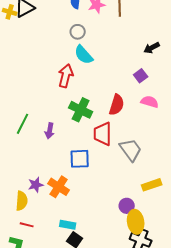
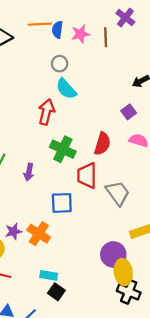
purple circle: (127, 206) -> (113, 254), size x1.5

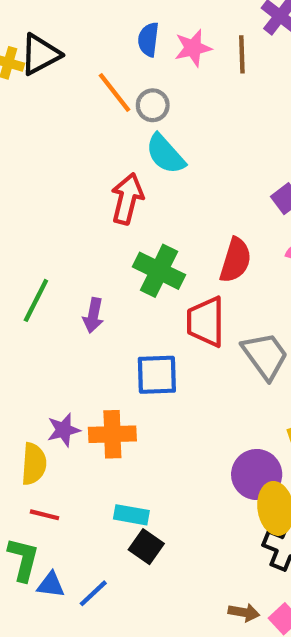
orange line: (40, 24) -> (114, 93), moved, turned 55
orange cross: (39, 234) -> (112, 434), turned -35

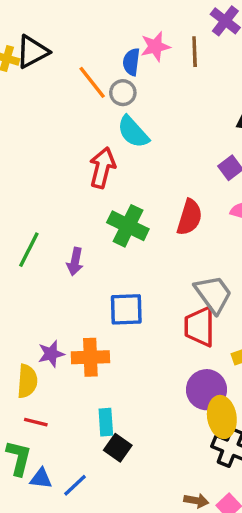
blue semicircle: (148, 39) -> (131, 62), moved
red trapezoid: (206, 322) -> (200, 327), moved
cyan rectangle: (131, 515) -> (106, 422), turned 76

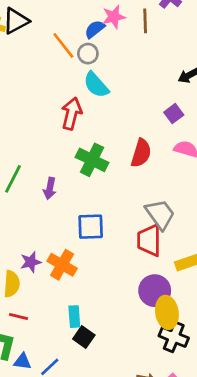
blue semicircle: (131, 62) -> (95, 29), turned 45
orange cross: (90, 357) -> (62, 265), turned 32

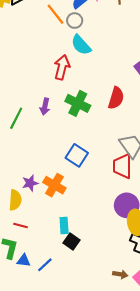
purple arrow: (50, 188) -> (45, 107), moved
blue square: (91, 227) -> (77, 155), turned 35

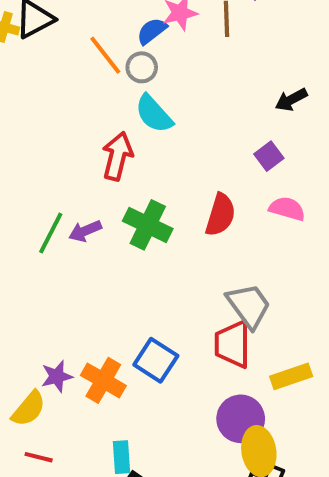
purple arrow: (45, 107) -> (85, 231), turned 56
green line: (16, 118) -> (51, 233), moved
blue square: (77, 155) -> (156, 360), moved
yellow semicircle: (15, 200) -> (29, 409), turned 36

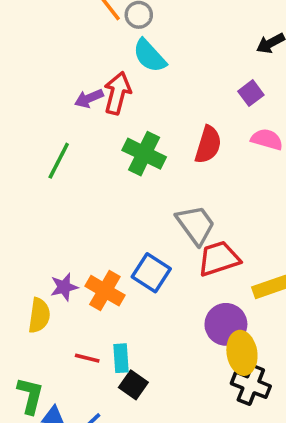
purple arrow: (85, 231) -> (89, 98), moved
gray trapezoid: (249, 306) -> (196, 225), moved
red trapezoid: (233, 344) -> (219, 259), turned 72
yellow semicircle: (29, 409) -> (39, 315), turned -32
red line: (39, 457) -> (87, 358), moved

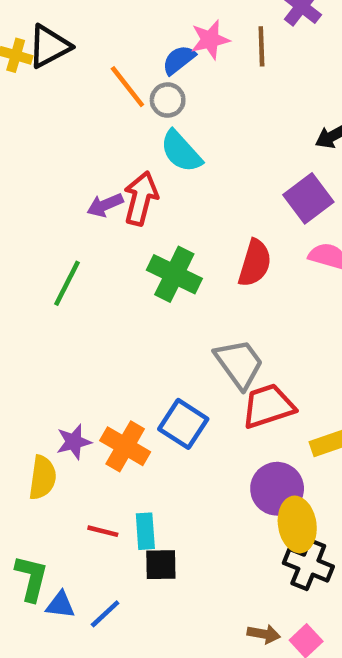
purple square: (251, 93) -> (308, 198), size x1.5
black square: (133, 385) -> (161, 565), turned -36

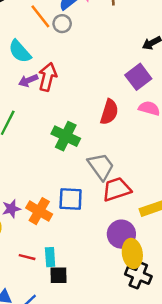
cyan semicircle: (181, 151) -> (20, 51), moved
green cross: (174, 274) -> (66, 136), moved
blue square: (183, 424) -> (71, 199), turned -30

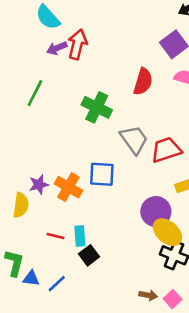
red trapezoid: (117, 189) -> (166, 150), moved
yellow ellipse: (132, 253) -> (167, 232), turned -40
black square: (59, 275) -> (89, 255), turned -36

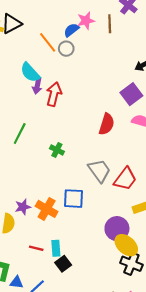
purple arrow: (57, 48) -> (37, 86), moved, turned -56
green cross: (97, 107) -> (57, 150), moved, size x0.6
red trapezoid: (166, 150) -> (125, 179), turned 145

